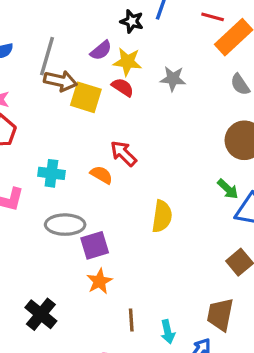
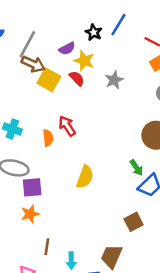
gray star: (173, 79) -> (114, 80), turned 30
orange semicircle: (101, 175) -> (48, 138), turned 42

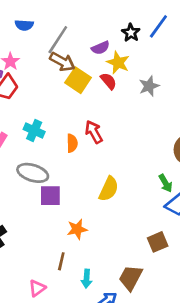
orange star: (30, 214) -> (77, 229), moved

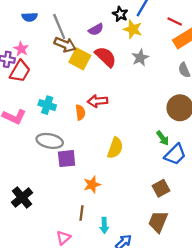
gray line: (58, 40) -> (59, 26), turned -50
yellow star: (118, 63) -> (133, 29), moved
red semicircle: (109, 81) -> (106, 57), size x1.5
red arrow: (94, 132) -> (98, 101), turned -60
brown trapezoid: (131, 278) -> (158, 222), moved

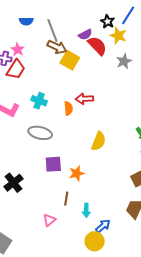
red semicircle: (106, 57) -> (97, 46), moved
purple square: (67, 159) -> (53, 164), moved

